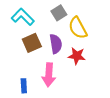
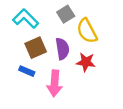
blue rectangle: (24, 86) -> (27, 71), moved, turned -64

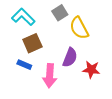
purple semicircle: (62, 49) -> (70, 57), moved, turned 30
red star: (86, 62) -> (91, 70), moved

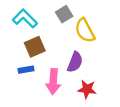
blue rectangle: (24, 65) -> (26, 70), turned -32
red star: (91, 70) -> (87, 89), moved

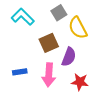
brown square: (35, 47) -> (49, 43), moved
blue rectangle: (26, 70) -> (20, 72), moved

